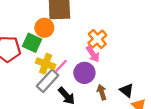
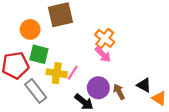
orange circle: (44, 28) -> (30, 29), moved
purple circle: (84, 73) -> (98, 88), moved
gray rectangle: (48, 81) -> (36, 91), moved, turned -70

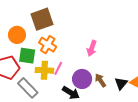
orange cross: (105, 38) -> (48, 45), moved
pink arrow: (103, 54) -> (92, 48), moved, turned 70
black triangle: (144, 85) -> (121, 83), moved, turned 48

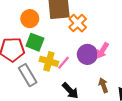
orange cross: (48, 45) -> (78, 23), moved
purple circle: (82, 79) -> (87, 54), moved

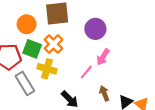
orange cross: (78, 23) -> (53, 44), moved
purple circle: (87, 54) -> (95, 29), moved
pink line: (63, 63) -> (86, 72), moved

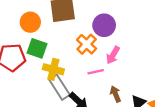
orange cross: (53, 44) -> (87, 44), moved
pink line: (86, 72) -> (96, 72), turned 40
gray rectangle: (25, 83) -> (59, 87), moved

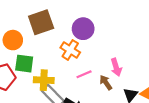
pink arrow: (113, 55) -> (116, 67), moved, turned -36
brown arrow: (115, 94) -> (106, 82), moved

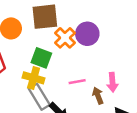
orange cross: (70, 50) -> (65, 38), moved
green square: (24, 64) -> (41, 58), moved

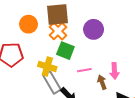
orange cross: (65, 38) -> (58, 31), moved
green square: (41, 58) -> (65, 51), moved

